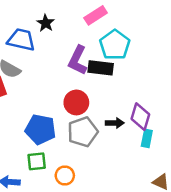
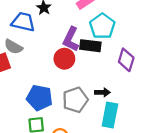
red circle: (76, 102) -> (64, 59), moved
purple diamond: (140, 117) -> (126, 60), moved
cyan rectangle: (147, 138) -> (110, 115), moved, size x1.6

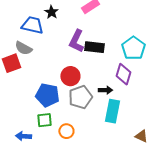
cyan pentagon: (102, 26) -> (133, 48), moved
red circle: (64, 59) -> (70, 76), moved
purple diamond: (126, 60) -> (123, 74), moved

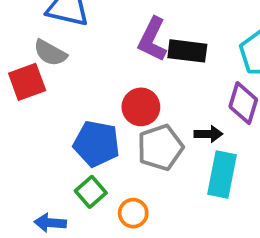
green square: (44, 120) -> (91, 192), turned -35

